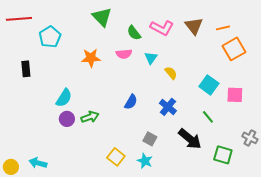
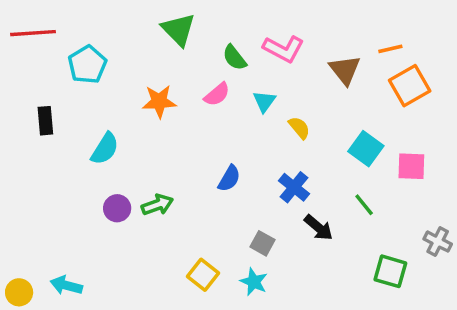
brown triangle: (194, 26) -> (345, 70), moved
pink semicircle: (124, 54) -> (217, 94), turned -35
cyan semicircle: (64, 98) -> (105, 149), moved
black arrow: (190, 139) -> (319, 228), moved, size x0.7

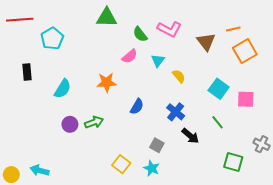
green triangle: (178, 30) -> (107, 18), turned -45
orange star: (159, 101) -> (107, 82), moved

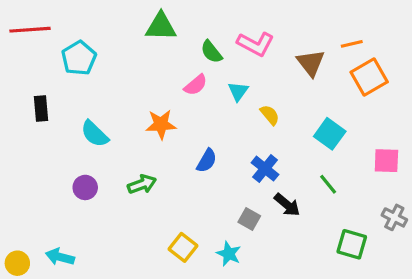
cyan semicircle: (63, 89) -> (95, 134), turned 102
pink square: (246, 99) -> (386, 161), moved
purple circle: (70, 124) -> (85, 187), moved
gray square: (157, 145) -> (249, 219), moved

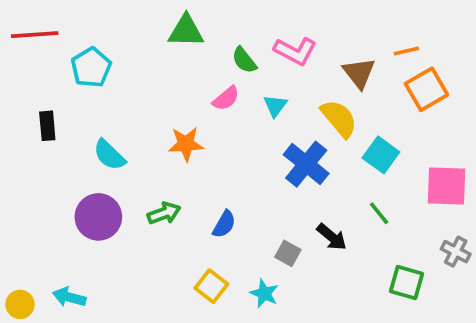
yellow semicircle: (270, 115) -> (339, 118), moved, size x1.6
blue semicircle: (207, 161) -> (224, 224), moved
pink square: (386, 161) -> (447, 186), size x1.4
blue cross: (265, 169) -> (306, 164), moved, size x1.4
purple circle: (85, 187) -> (98, 217), size x1.6

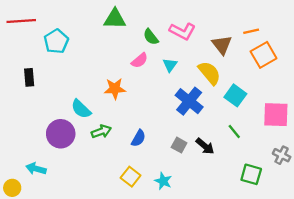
cyan semicircle: (109, 155) -> (81, 109), moved
gray square: (288, 253) -> (179, 145), moved
cyan arrow: (69, 297) -> (36, 169), moved

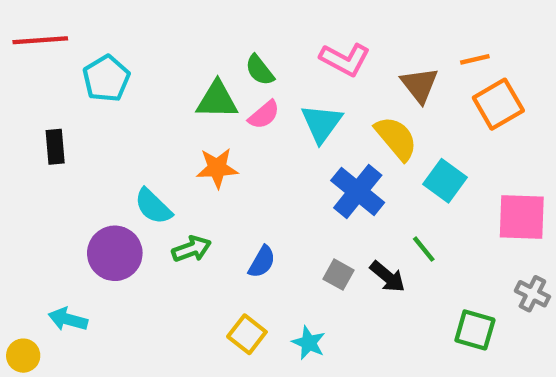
green triangle: (115, 19) -> (217, 100), moved
green semicircle: (151, 37) -> (260, 70), moved
cyan triangle: (170, 65) -> (321, 123), size x1.5
green line: (234, 132) -> (424, 249), moved

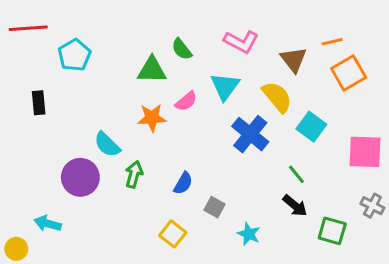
pink semicircle: (264, 115) -> (186, 101), moved
green arrow: (192, 249) -> (134, 174), turned -55
gray square: (339, 275) -> (214, 207), moved
black arrow: (388, 277) -> (295, 206), moved
cyan star: (309, 343) -> (249, 234), moved

